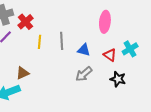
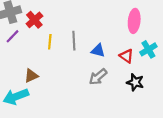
pink ellipse: (105, 22) -> (134, 21), moved

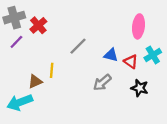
gray line: (74, 41) -> (78, 46), turned 48
yellow line: (50, 42) -> (52, 70), moved
blue triangle: (98, 51) -> (111, 55), moved

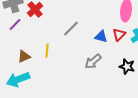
red triangle: (131, 62) -> (119, 35), moved, turned 40
brown triangle: (35, 81) -> (24, 57), moved

